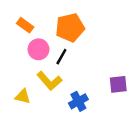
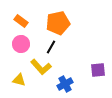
pink circle: (38, 49) -> (21, 44), moved

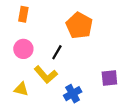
orange rectangle: (21, 21) -> (23, 14), moved, turned 64
orange pentagon: (58, 23) -> (79, 25), moved, turned -30

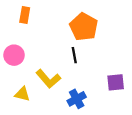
pink circle: (23, 49) -> (14, 55), moved
black line: (57, 52) -> (74, 55), moved, turned -40

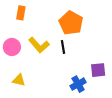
yellow L-shape: (48, 79) -> (39, 45), moved
blue cross: (77, 99) -> (78, 84), moved

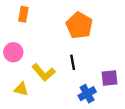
yellow L-shape: (39, 45) -> (43, 72), moved
black line: (63, 47) -> (73, 62), moved

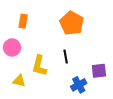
orange rectangle: (23, 14) -> (23, 21), moved
yellow L-shape: (43, 72) -> (39, 66), turned 55

